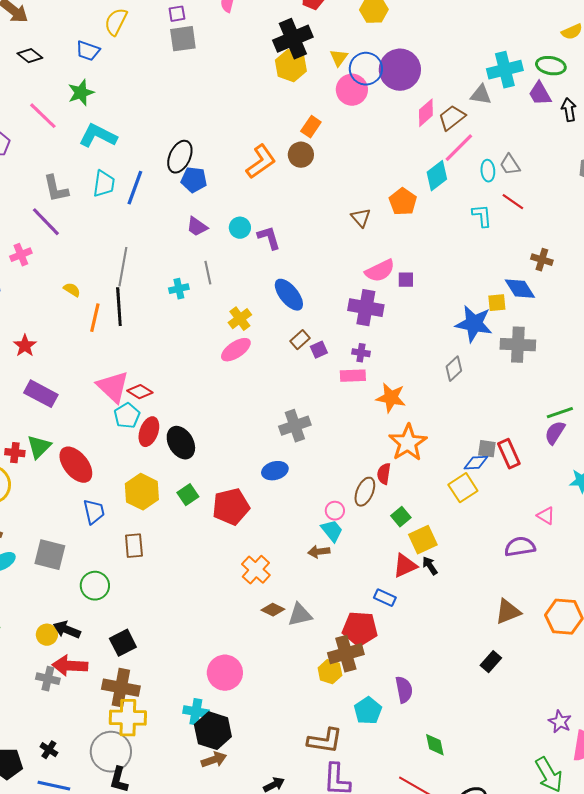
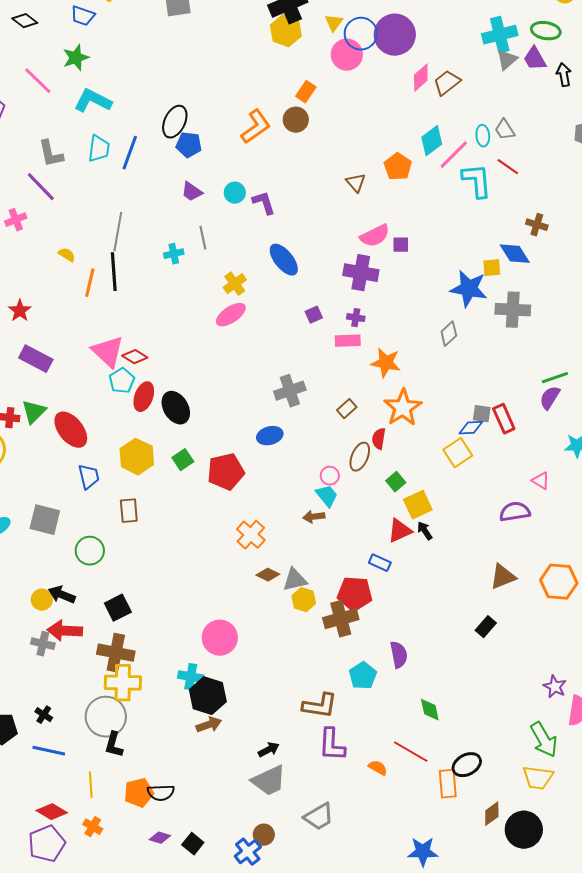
gray triangle: (481, 95) -> (507, 60), moved, turned -50
pink line: (459, 148) -> (454, 155), moved
cyan L-shape: (482, 216) -> (477, 181), size x1.5
brown rectangle: (300, 340) -> (347, 409), moved
yellow hexagon: (330, 672) -> (304, 600), moved

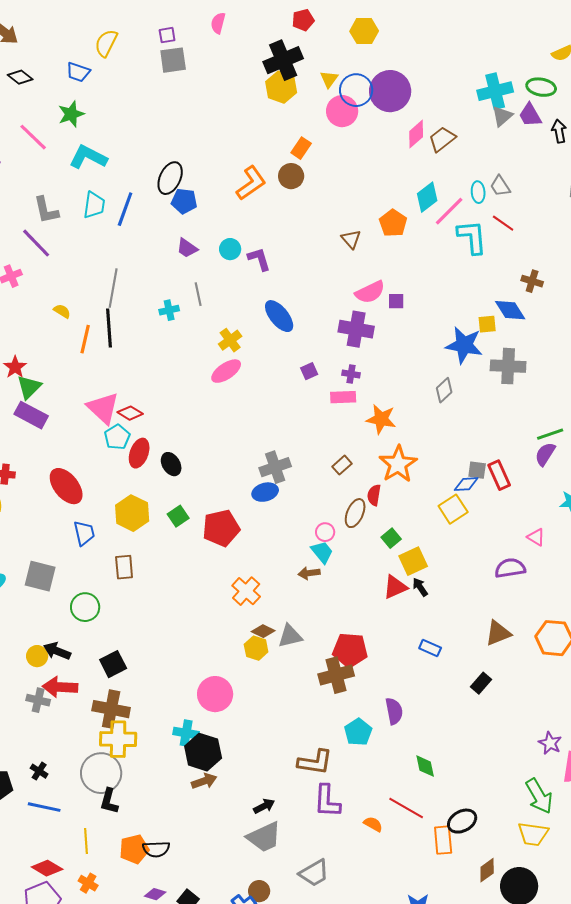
gray cross: (290, 391) -> (275, 467), moved
black ellipse: (176, 408) -> (171, 464), size x0.7
green triangle: (34, 412) -> (29, 387), moved
blue rectangle: (380, 563) -> (430, 648), moved
yellow hexagon: (304, 600) -> (256, 648), moved

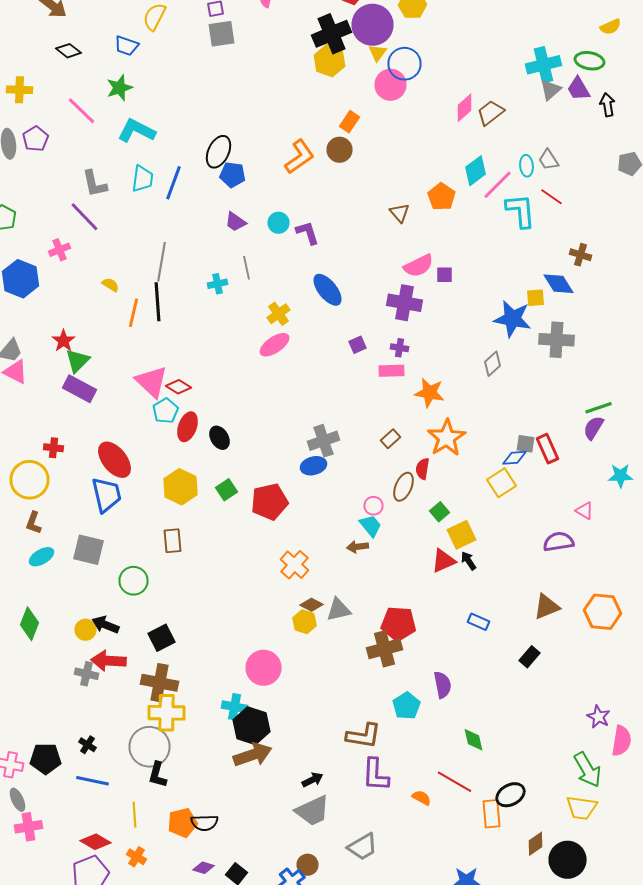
purple circle: (390, 91) -> (372, 25), moved
blue trapezoid: (84, 533) -> (106, 495), moved, size x1.4
brown arrow: (204, 781) -> (252, 755), size x1.5

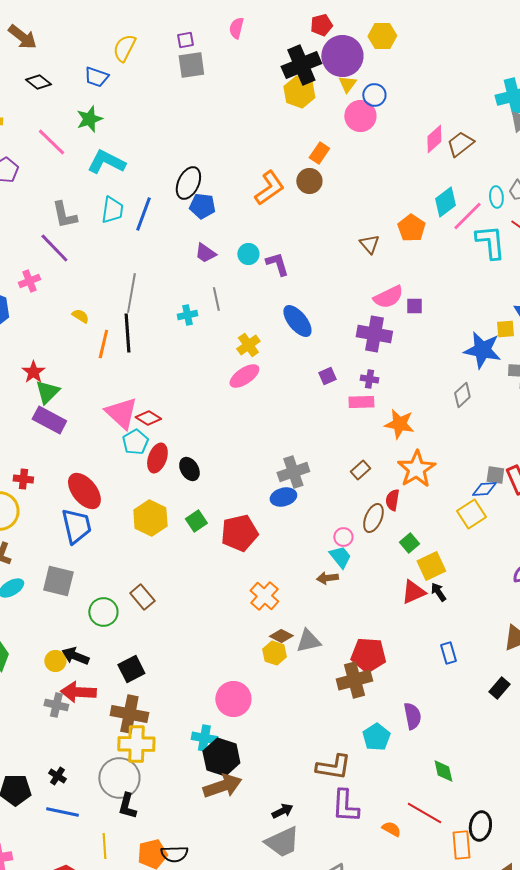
blue circle: (404, 64) -> (374, 95), size x0.7
brown rectangle: (172, 541) -> (142, 597), moved, turned -35
blue rectangle: (478, 622) -> (448, 653), turned 50
black ellipse: (510, 795) -> (480, 826), turned -52

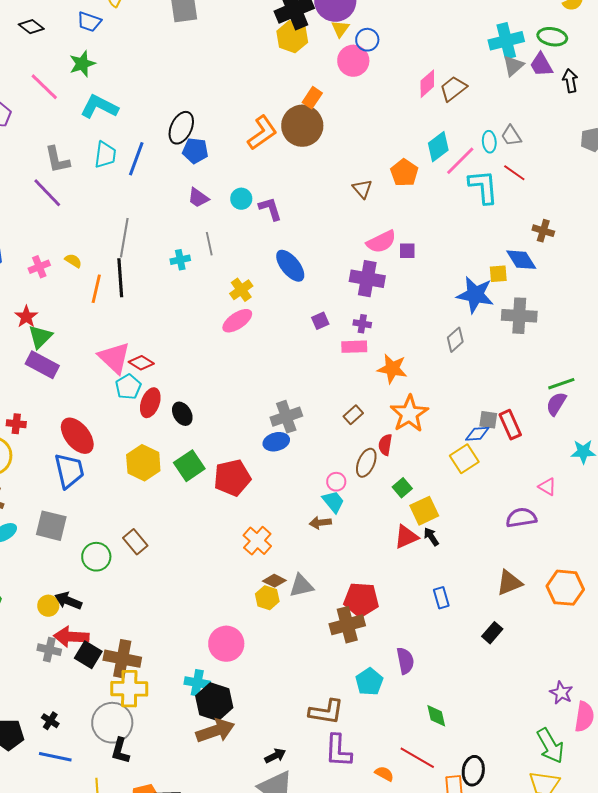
brown circle: (309, 181) -> (302, 126), size x1.6
pink cross: (29, 281) -> (39, 267), moved
green square: (196, 521) -> (189, 466), size x1.4
black square: (131, 669) -> (88, 655), moved, turned -32

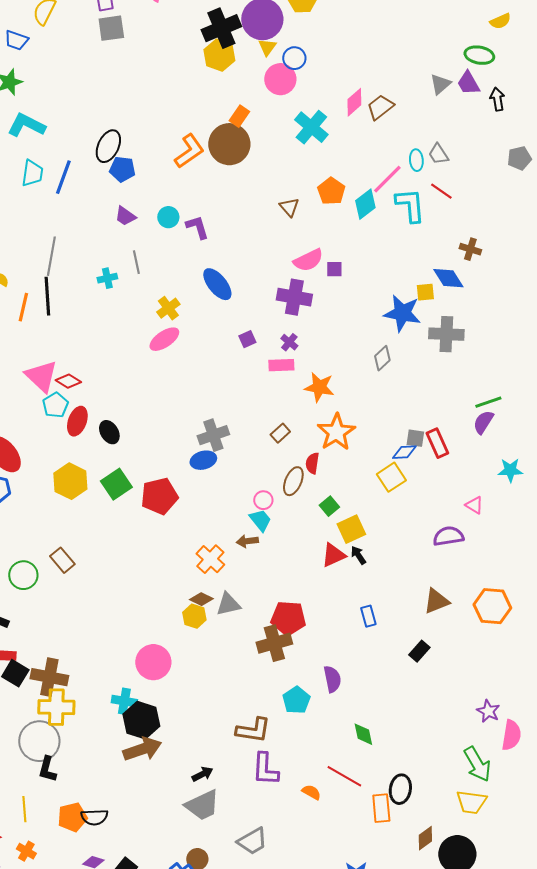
cyan cross: (506, 41) -> (311, 127), moved, turned -36
cyan diamond: (438, 147) -> (365, 204), moved
purple cross: (362, 324) -> (289, 342), turned 30
orange cross: (257, 541) -> (210, 559), moved

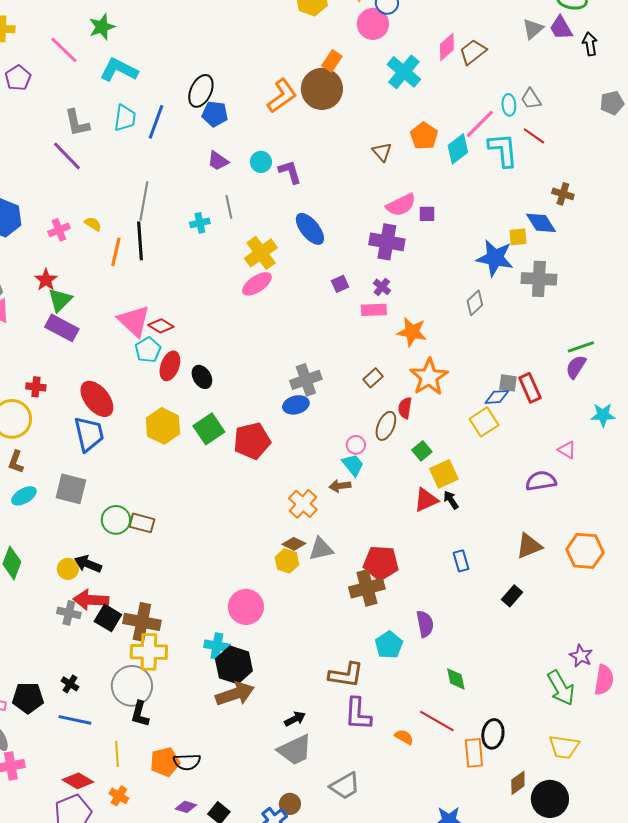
yellow cross: (168, 308) -> (261, 253), size x1.4
brown rectangle: (62, 560) -> (142, 523), moved, turned -35
green arrow: (477, 764) -> (561, 688), moved

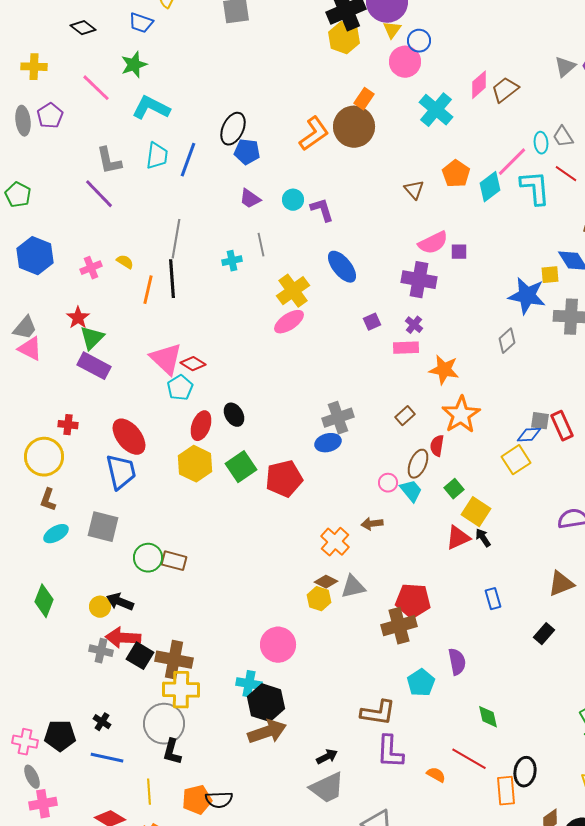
red ellipse: (170, 366) -> (201, 426), moved
cyan trapezoid: (353, 465) -> (411, 491), moved
yellow square: (444, 474) -> (476, 512), turned -32

